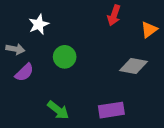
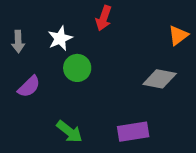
red arrow: (114, 15) -> (104, 18), moved
white star: (39, 24) -> (60, 38), moved
gray arrow: (15, 49) -> (18, 42), moved, turned 78

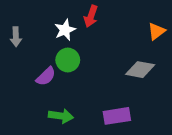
white star: (60, 38) -> (65, 30), moved
purple semicircle: (29, 87) -> (46, 76), moved
green arrow: (69, 132) -> (61, 116), turned -30

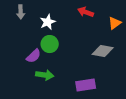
red arrow: (91, 16) -> (86, 12), moved, turned 91
gray arrow: (16, 37) -> (21, 12), moved
green arrow: (61, 116) -> (45, 75), moved

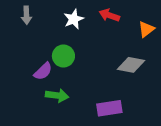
white star: (48, 22) -> (74, 19), moved

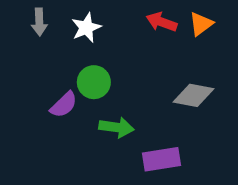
white star: (74, 19) -> (86, 28), moved
orange triangle: (146, 29) -> (201, 24), moved
green arrow: (57, 95) -> (116, 127), moved

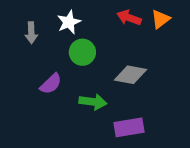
gray arrow: (39, 22) -> (31, 33), moved
green circle: (94, 82) -> (82, 52), moved
gray diamond: (194, 95) -> (130, 75), moved

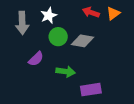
gray arrow: (31, 33) -> (22, 23), size x1.5
gray diamond: (130, 75) -> (82, 41), moved

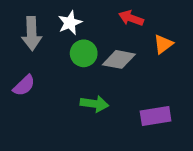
orange triangle: (113, 13) -> (163, 44), moved
purple semicircle: (36, 59) -> (24, 85), moved
purple rectangle: (91, 90) -> (156, 116), moved

